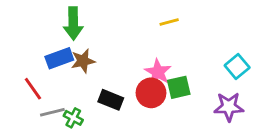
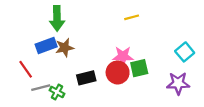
pink star: (158, 72) -> (123, 56), turned -30
black rectangle: (111, 100) -> (86, 78), turned -36

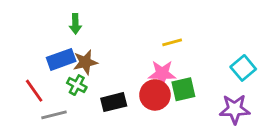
yellow line: (132, 17) -> (172, 42), moved
green arrow: (57, 18) -> (75, 24), size x0.6
green cross: (57, 92) -> (77, 85), moved

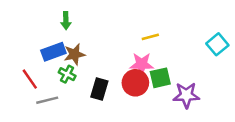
cyan square: (243, 68) -> (217, 44), moved
black rectangle: (114, 102) -> (99, 89), turned -60
purple star: (235, 109) -> (186, 95), moved

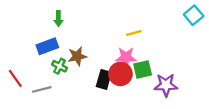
cyan square: (217, 44) -> (194, 15), moved
brown star: (75, 54) -> (77, 56), moved
red line: (30, 79) -> (15, 78), moved
black rectangle: (99, 89) -> (104, 79), moved

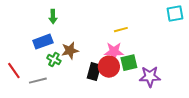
cyan square: (194, 15) -> (175, 14), turned 30

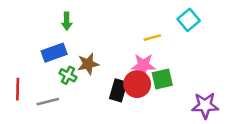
cyan square: (175, 14) -> (189, 20), moved, turned -30
red line: (14, 71) -> (18, 89), turned 36
purple star: (150, 77) -> (205, 105), moved

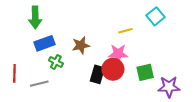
green arrow: (67, 21) -> (35, 17), moved, size x1.5
brown star: (88, 64) -> (81, 45), moved
green square: (162, 79) -> (145, 72), moved

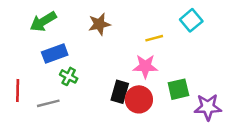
green arrow: (35, 17) -> (43, 22), turned 60
brown star: (81, 45) -> (99, 24), moved
red circle: (113, 69) -> (139, 99), moved

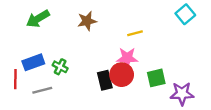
cyan square: (191, 20) -> (185, 14), moved
blue rectangle: (55, 53) -> (33, 62), moved
black rectangle: (120, 92) -> (105, 80), turned -30
red circle: (139, 99) -> (122, 75), moved

